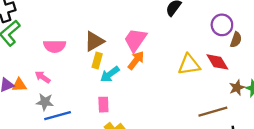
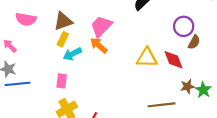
orange arrow: (136, 60) -> (99, 45), turned -96

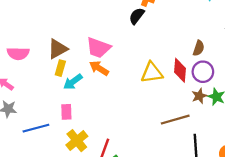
pink trapezoid: (101, 26) -> (98, 48), turned -105
purple circle: (184, 26) -> (203, 72), moved
red diamond: (174, 60) -> (180, 70), turned 35
blue line: (18, 84) -> (36, 128), moved

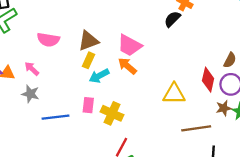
yellow triangle: (152, 73) -> (174, 94), moved
yellow cross: (77, 141) -> (112, 113), moved, turned -35

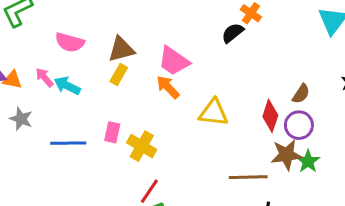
cyan arrow: (99, 76) -> (67, 86), moved, turned 48
gray star: (30, 94) -> (21, 119), moved
yellow triangle: (174, 94) -> (214, 113), moved
brown star: (224, 108) -> (287, 155), size x1.5

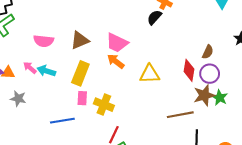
yellow rectangle: (119, 75) -> (80, 73), moved, size x1.6
blue line: (68, 143) -> (62, 121), moved

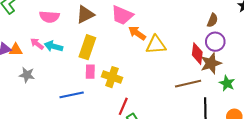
orange arrow: (116, 61) -> (137, 33), moved
red diamond: (189, 70) -> (197, 54), moved
green star: (220, 98) -> (227, 83), moved

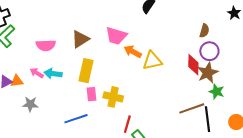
green star: (227, 83) -> (217, 92), moved
brown line: (188, 84) -> (192, 108), moved

